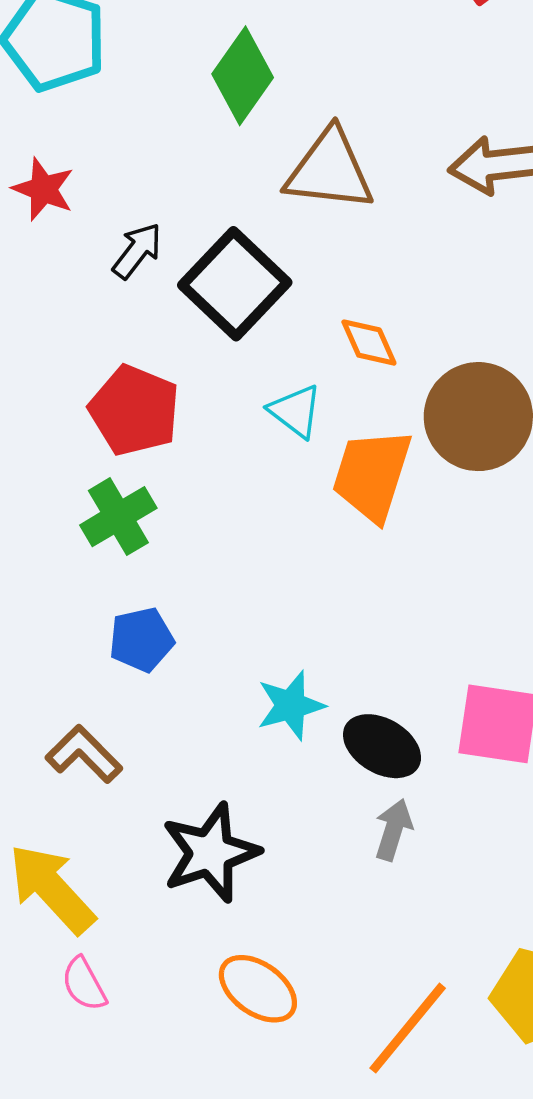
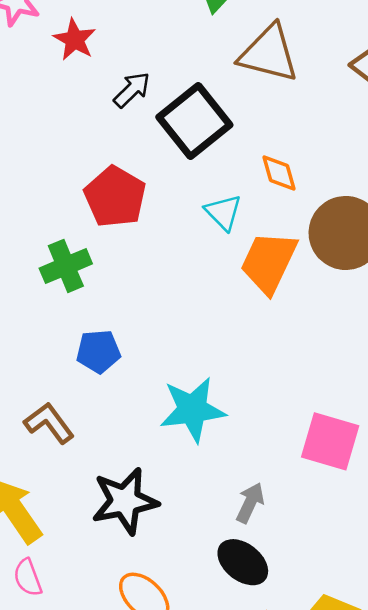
green cross: (118, 517) -> (66, 266), moved
cyan star: (291, 705) -> (193, 410), size x1.4
black ellipse: (382, 746) -> (243, 562), moved

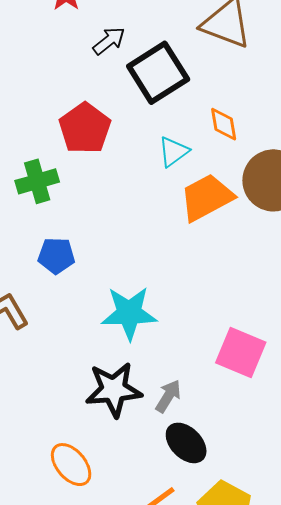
cyan triangle: (223, 212) -> (173, 152), turned 32
orange trapezoid: (269, 262) -> (207, 197), turned 30
black star: (125, 501) -> (114, 390), moved
black ellipse: (243, 562) -> (186, 443), moved

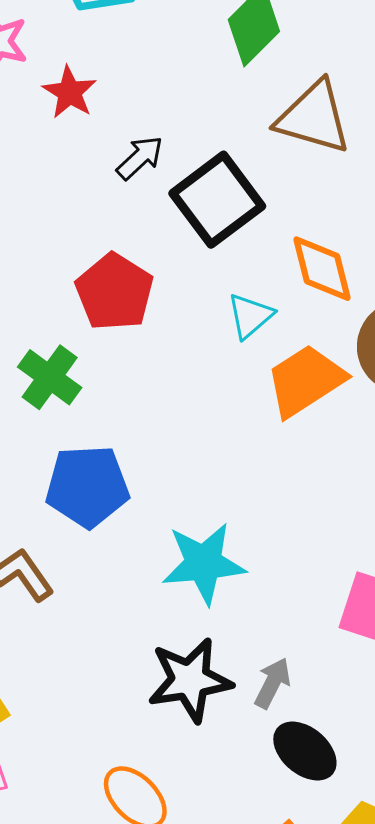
orange diamond: (224, 124) -> (322, 269), size x1.4
green cross: (37, 181) -> (50, 377), turned -33
blue pentagon: (56, 256) -> (87, 486), size x1.5

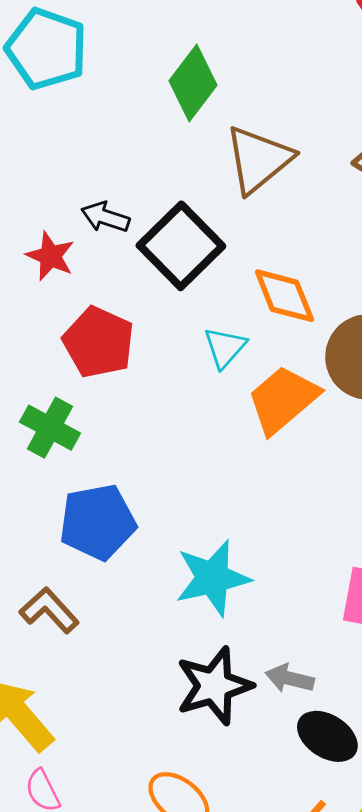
red star: (70, 92) -> (50, 256), moved
brown triangle: (314, 118) -> (258, 159), turned -48
black arrow: (140, 158) -> (105, 217), turned -111
gray arrow: (272, 683) -> (290, 678), turned -96

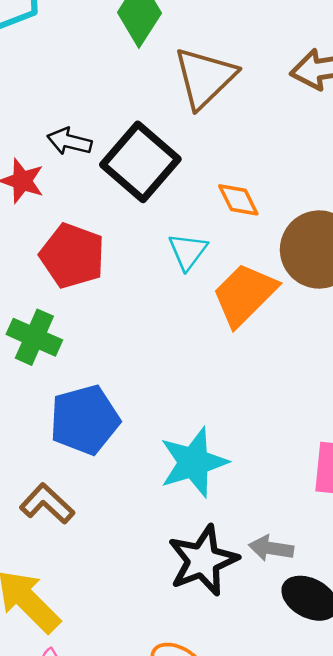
orange diamond: (284, 296) -> (238, 200), size x0.7

